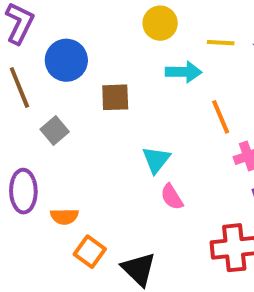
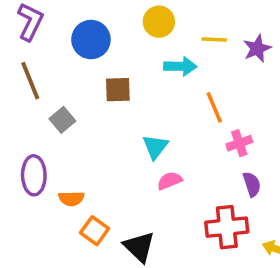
blue circle: (66, 60) -> (91, 40), moved
pink semicircle: (172, 197) -> (170, 181), turned 100

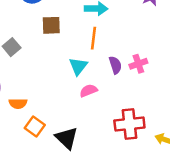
orange line: (214, 107) -> (94, 38), moved, turned 30
purple semicircle: (252, 184) -> (115, 65), moved

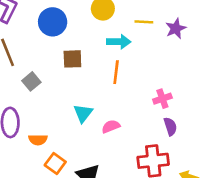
purple semicircle: (115, 65) -> (170, 126), moved
cyan triangle: (78, 66) -> (83, 113), moved

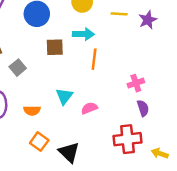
cyan arrow: (119, 42) -> (83, 34), moved
orange semicircle: (38, 140) -> (32, 111), moved

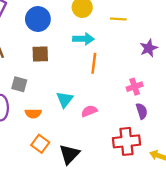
purple star: (148, 20) -> (149, 48), moved
brown square: (55, 47) -> (40, 54), moved
gray square: (18, 68) -> (19, 84), moved, turned -35
black triangle: (69, 152) -> (69, 154), turned 30

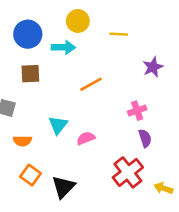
cyan arrow: (83, 39) -> (63, 47), moved
orange line: (94, 63) -> (91, 84), turned 54
red cross: (126, 141) -> (128, 172), turned -32

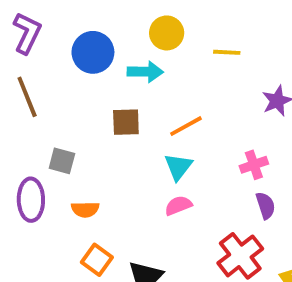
brown square: (30, 74) -> (126, 122), moved
cyan triangle: (58, 125) -> (178, 167), moved

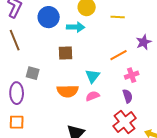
orange line: (186, 126) -> (119, 55), moved
purple semicircle: (265, 205) -> (128, 96), moved
orange semicircle: (85, 209) -> (68, 91), moved, size x1.5
orange square: (97, 260) -> (17, 122), moved, turned -35

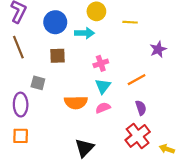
brown square: (66, 53) -> (57, 56), moved
orange line: (119, 55) -> (137, 80), moved
pink cross: (132, 75) -> (101, 63), moved

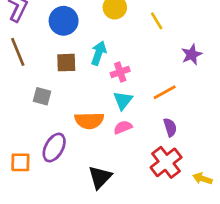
yellow line: (130, 22) -> (157, 21), turned 56
cyan arrow: (85, 33) -> (99, 53), moved, turned -72
purple ellipse: (21, 105) -> (54, 148), moved, turned 30

